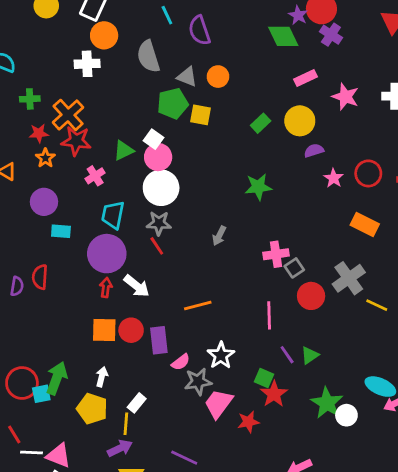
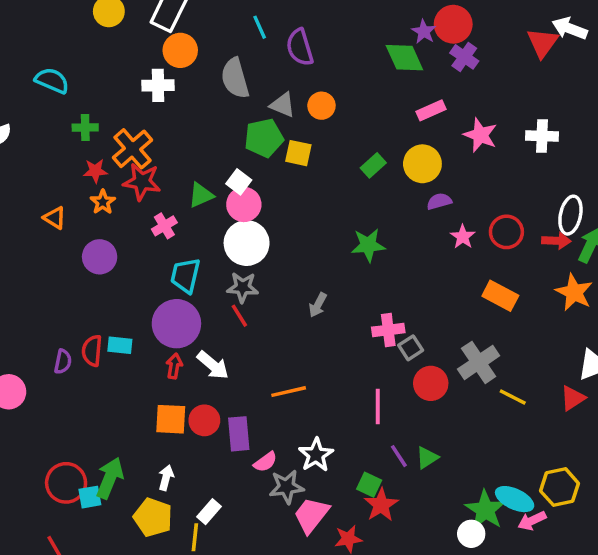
cyan rectangle: (61, 231) -> (120, 345), moved
green star: (327, 403) -> (485, 510), moved

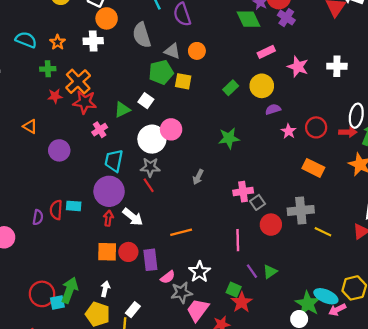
orange star: (103, 202) -> (58, 42), moved
pink circle: (244, 204) -> (171, 129), moved
gray cross: (479, 362) -> (301, 210), turned 30

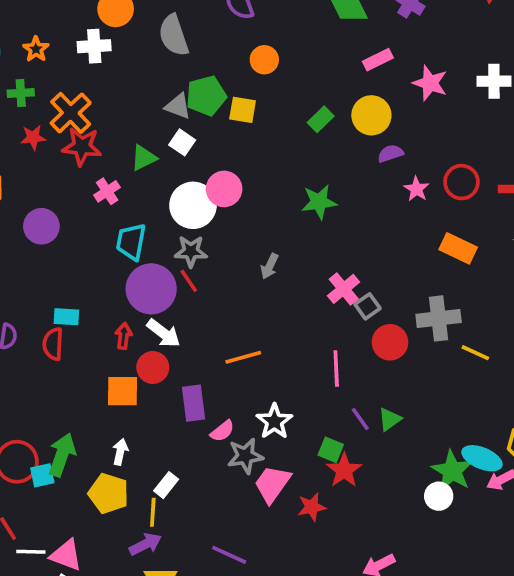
gray triangle: (172, 51) -> (178, 106), moved
purple circle: (109, 191) -> (151, 289), moved
pink cross: (243, 192) -> (344, 289), turned -30
red semicircle: (56, 210) -> (53, 344), moved
red circle: (128, 252) -> (153, 367), moved

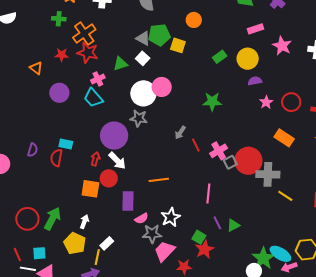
red star: (33, 137) -> (62, 55), moved
cyan trapezoid: (131, 242) -> (93, 98), moved, turned -60
red line: (189, 281) -> (196, 145), moved
red circle: (390, 342) -> (248, 161), moved, size x1.4
cyan square: (42, 475) -> (39, 253), moved

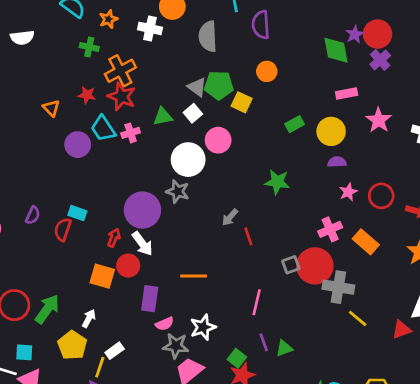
pink circle: (162, 87) -> (218, 140), moved
cyan trapezoid: (93, 98) -> (103, 128), moved
pink cross: (219, 151) -> (330, 229), moved

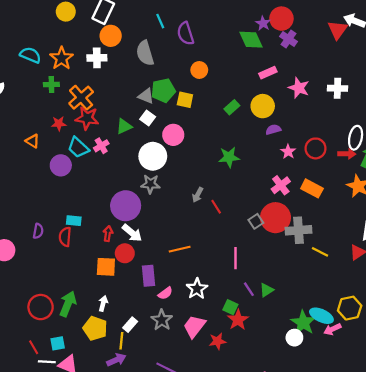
orange star: (108, 19) -> (62, 58), size x1.5
gray star: (176, 346) -> (162, 320), moved, turned -30

